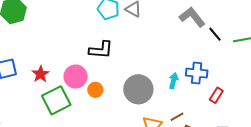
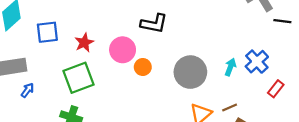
black line: (215, 34) -> (282, 21), turned -49
blue cross: (197, 73) -> (257, 62), turned 35
green square: (56, 100) -> (79, 78), moved

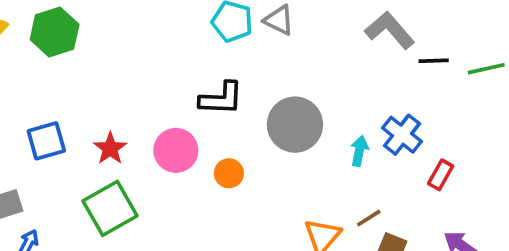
orange circle: (143, 67) -> (229, 173), moved
gray circle: (190, 72) -> (295, 125), moved

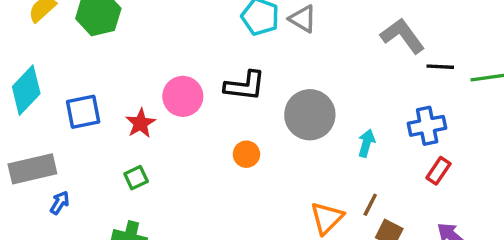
blue cross: (402, 135) -> (427, 126), moved, turned 36
pink circle: (176, 150) -> (183, 96), moved
green square: (110, 208) -> (136, 178), size x0.5
brown line: (369, 218) -> (370, 205), turned -35

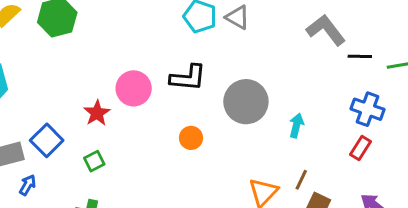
blue square: (83, 112) -> (47, 140), moved, turned -32
blue cross: (427, 126) -> (368, 109), moved, turned 32

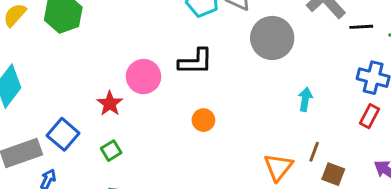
gray circle: (246, 102) -> (272, 38), moved

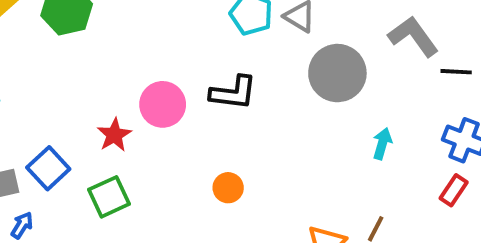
cyan arrow: (305, 99) -> (382, 144), moved
orange circle: (203, 120) -> (228, 188), moved
green square: (111, 151) -> (109, 197), size x1.5

